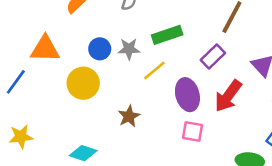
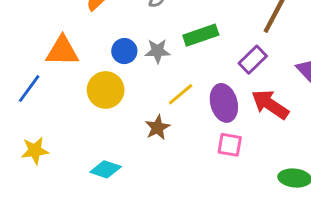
yellow line: (154, 70) -> (181, 94), moved
red arrow: (228, 96) -> (270, 104), turned 88

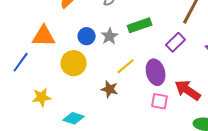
gray star: (158, 51) -> (110, 36), turned -30
red arrow: (270, 104) -> (188, 90), moved
brown star: (158, 128) -> (110, 89), turned -30
yellow star: (35, 151) -> (42, 97), moved

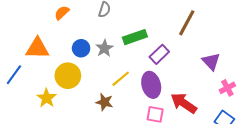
purple rectangle: (176, 42) -> (159, 54), moved
yellow star: (42, 97) -> (47, 98), moved, turned -30

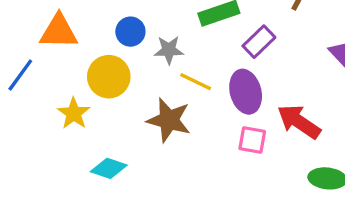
gray star: (104, 48) -> (169, 50), moved, turned 30
yellow line: (121, 79) -> (196, 82), turned 66
brown star: (104, 102) -> (169, 120), size x1.5

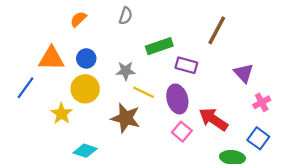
blue circle: (130, 32) -> (86, 58), moved
purple rectangle: (259, 42) -> (186, 65), turned 60
pink square: (252, 140) -> (182, 132), turned 30

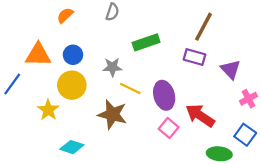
purple rectangle: (186, 65) -> (195, 57), moved

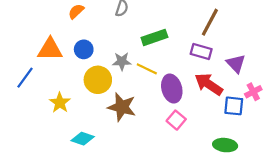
yellow circle: (72, 85) -> (98, 80), moved
yellow line: (130, 89) -> (147, 69), moved
red arrow: (200, 116) -> (209, 84), moved
blue square: (245, 135) -> (234, 106), moved, turned -30

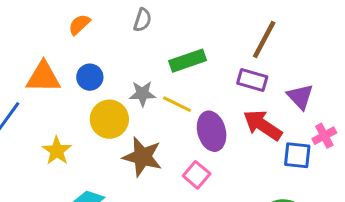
pink square: (176, 120) -> (197, 175), moved

